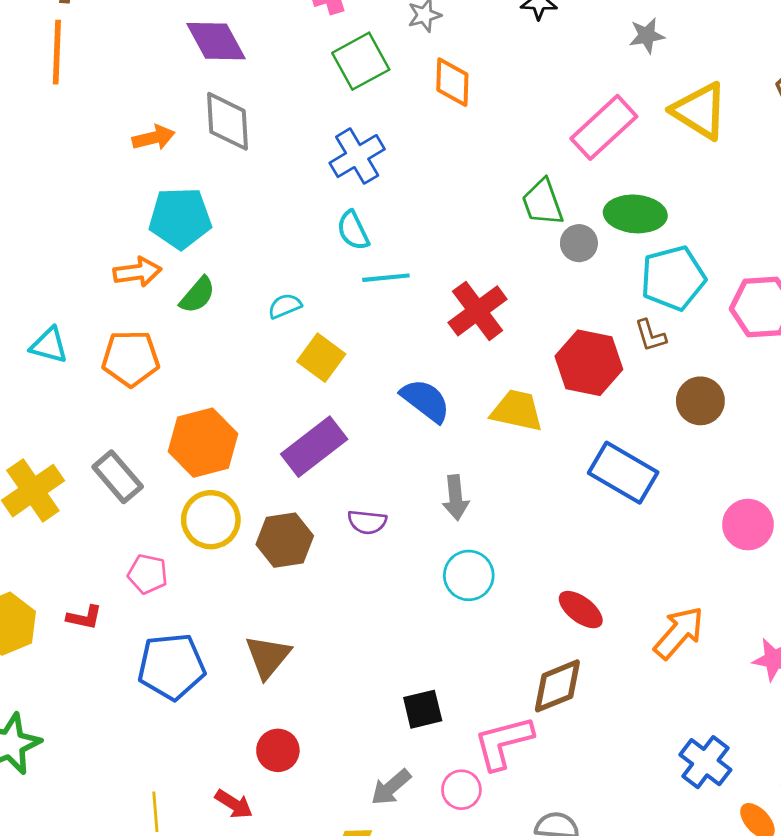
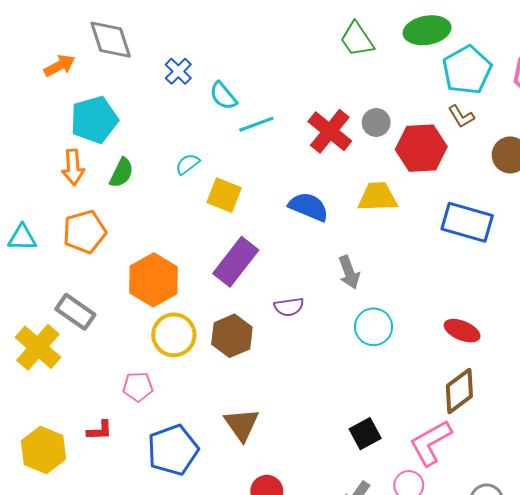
blue cross: (357, 156) -> (178, 71), moved, size x0.7
gray circle: (579, 243) -> (376, 123), moved
orange arrow: (137, 272) -> (73, 167), turned 108
gray rectangle: (118, 477) -> (75, 312), moved

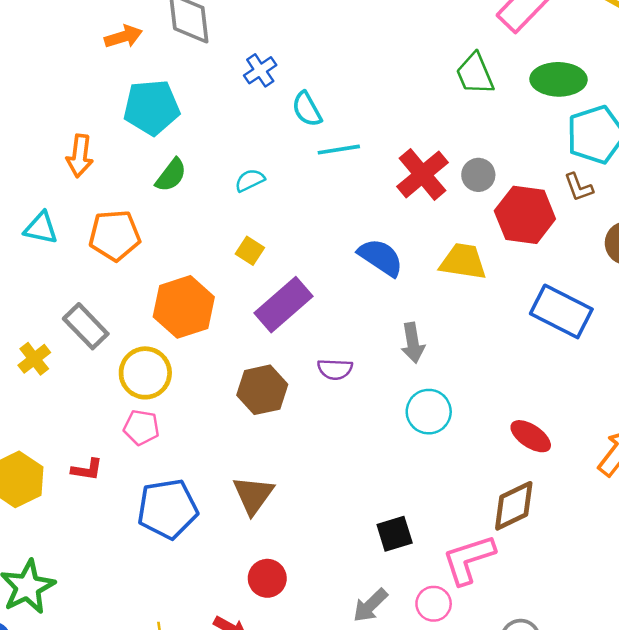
orange arrow: (73, 167) -> (80, 156), moved
yellow square: (224, 195) -> (250, 251), moved, size x0.7
yellow circle: (174, 335) -> (145, 373), moved
yellow cross: (38, 347) -> (34, 359), size x0.6

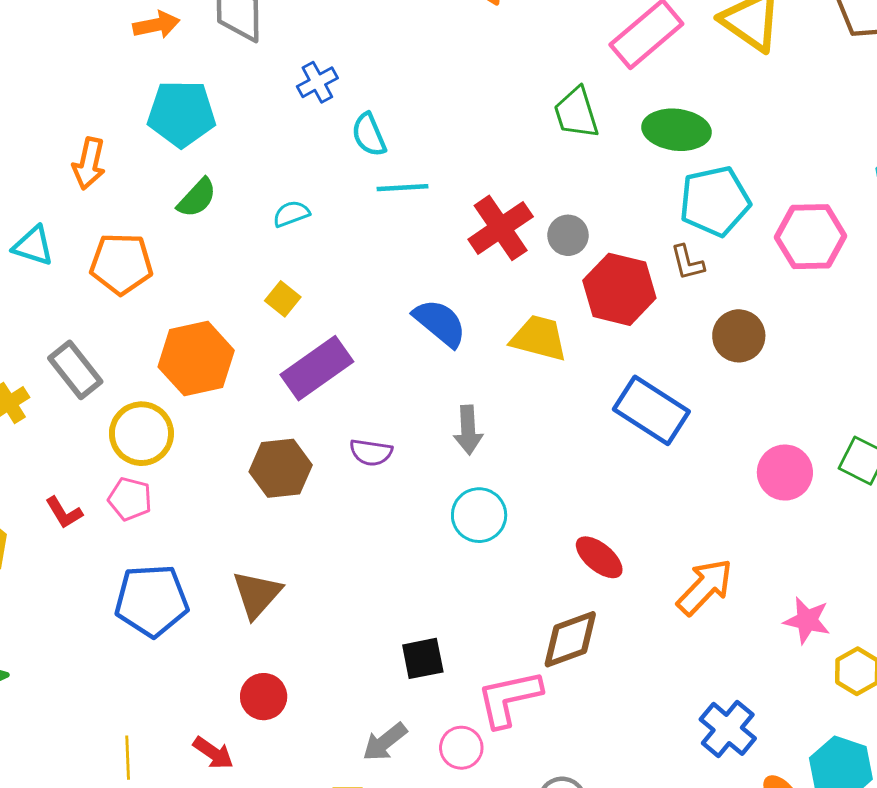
red L-shape: (87, 470) -> (64, 513), moved, turned 44

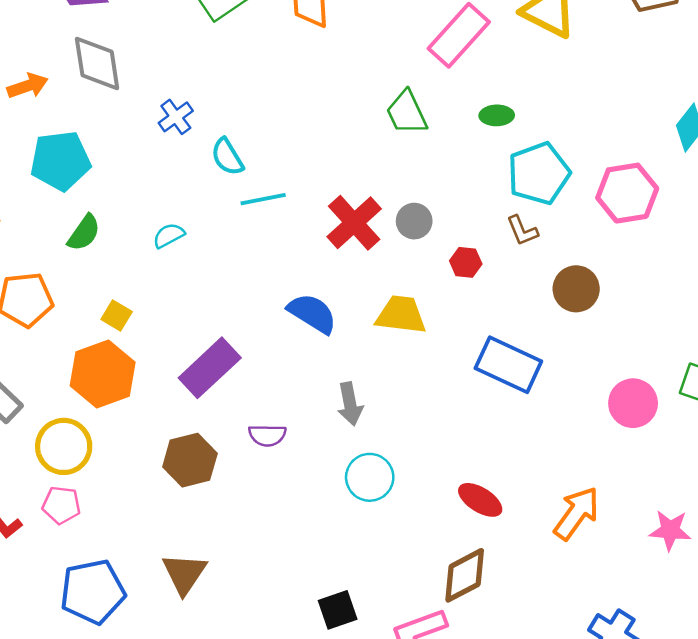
green ellipse: (676, 130) -> (497, 115), size x0.6
red hexagon: (619, 289) -> (466, 262), size x0.5
yellow square: (283, 299) -> (117, 316), moved

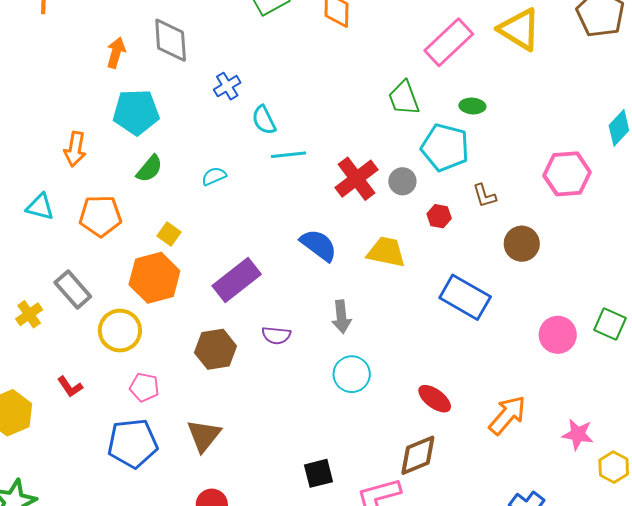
orange arrow: (28, 86) -> (116, 53), turned -60
cyan pentagon: (539, 173) -> (445, 147), moved, turned 30
pink pentagon: (61, 505) -> (144, 387), moved

